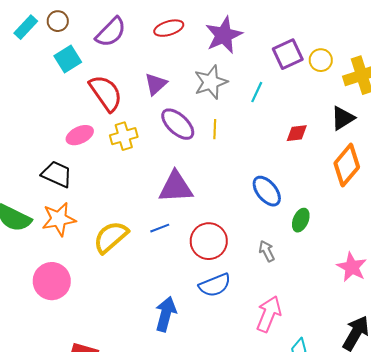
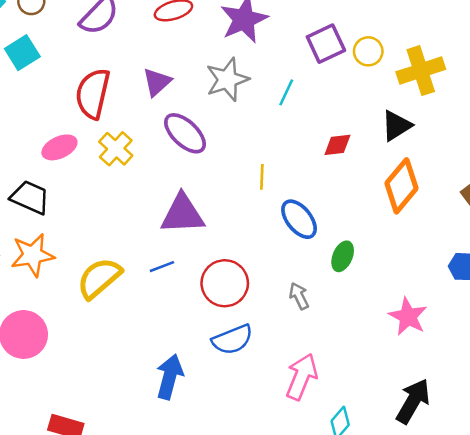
cyan square: (68, 59) -> (22, 53), moved
red semicircle: (106, 93) -> (93, 94), turned -132
yellow line: (215, 129) -> (262, 177), moved
yellow cross: (124, 136) -> (116, 149), turned -32

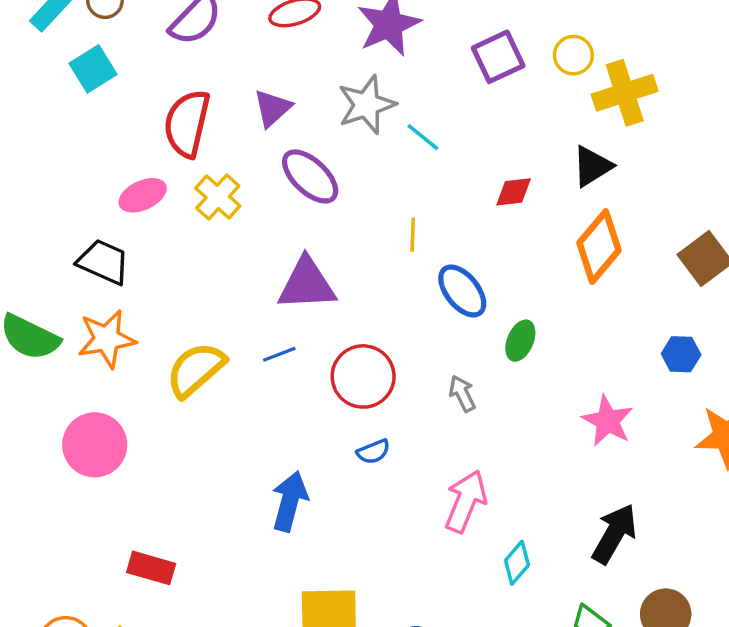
yellow circle: (368, 51) -> (573, 55), moved
cyan line: (286, 92) -> (423, 137), moved, turned -76
blue semicircle: (232, 340) -> (373, 452), size x0.6

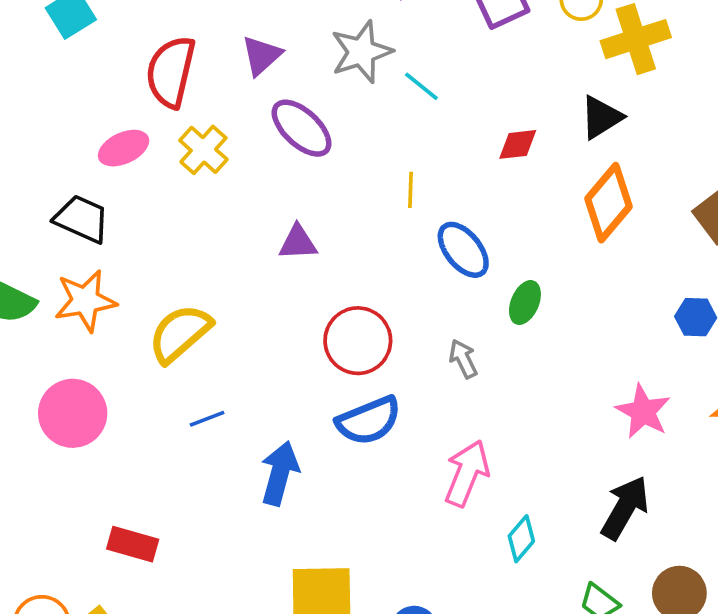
purple triangle: (307, 284) -> (298, 243), size x0.6
blue line: (279, 354) -> (207, 419), moved
pink star: (608, 421) -> (643, 411), moved
blue semicircle: (373, 452) -> (369, 421), size x1.8

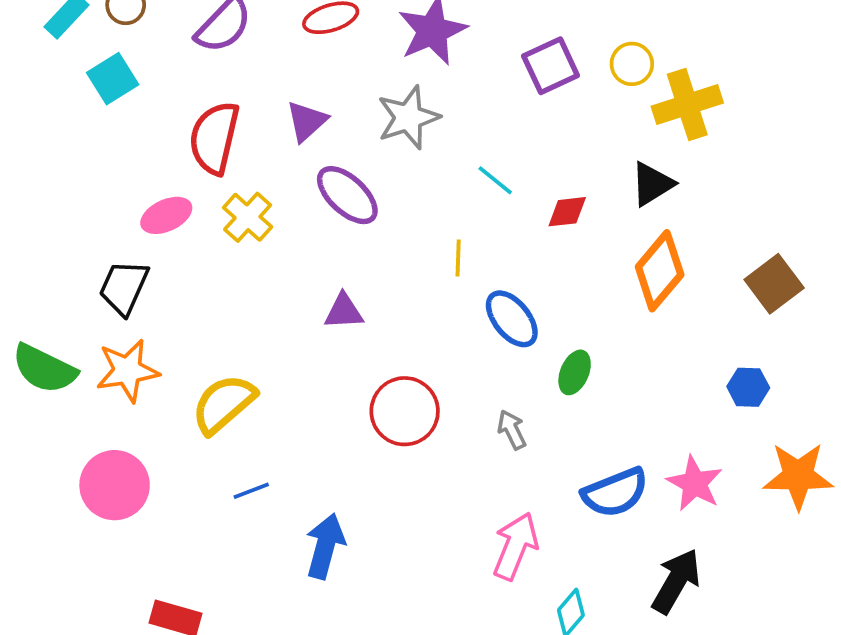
cyan line: (421, 86) -> (495, 180), moved
black trapezoid: (82, 219) -> (124, 287), turned -90
blue semicircle: (369, 421) -> (615, 493), moved

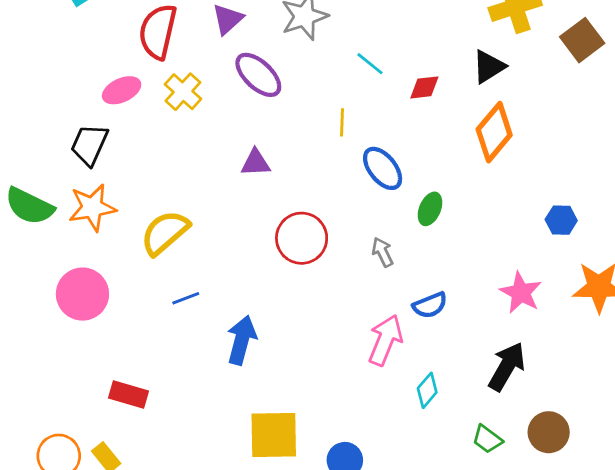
brown square: (774, 284) -> (582, 40), moved
blue semicircle: (615, 493) -> (430, 305), moved, size x0.7

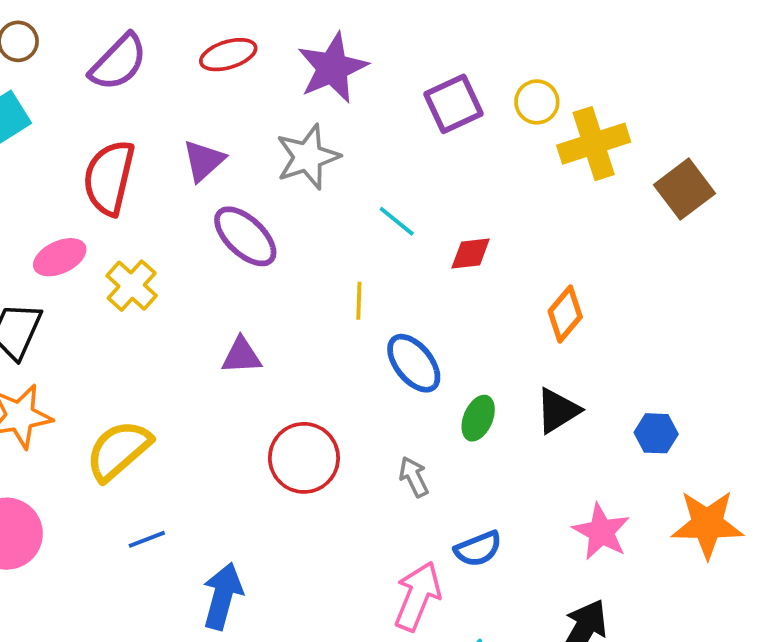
black triangle: (489, 67) -> (558, 411), moved
yellow cross: (183, 92) -> (132, 286), moved
orange diamond: (494, 132) -> (565, 314), size x0.7

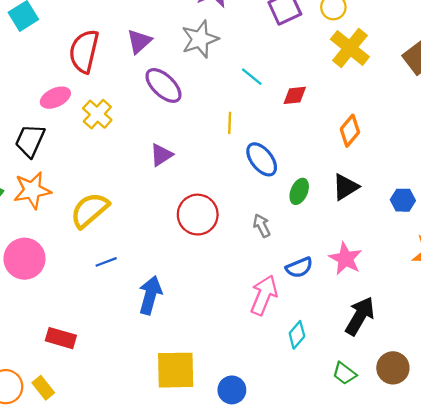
yellow cross: (594, 144) -> (350, 48), moved, turned -33
purple triangle: (241, 356) -> (161, 155), turned -30
pink star: (601, 532) -> (346, 259), moved

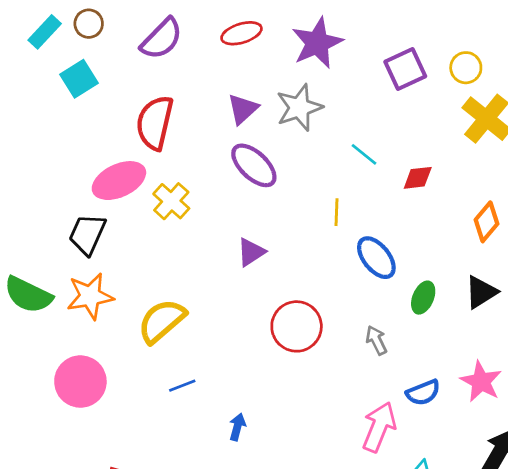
purple triangle: (139, 41) -> (243, 109), moved
pink ellipse: (55, 98) -> (119, 181), size x1.4
blue arrow: (150, 295) -> (237, 427), size x0.6

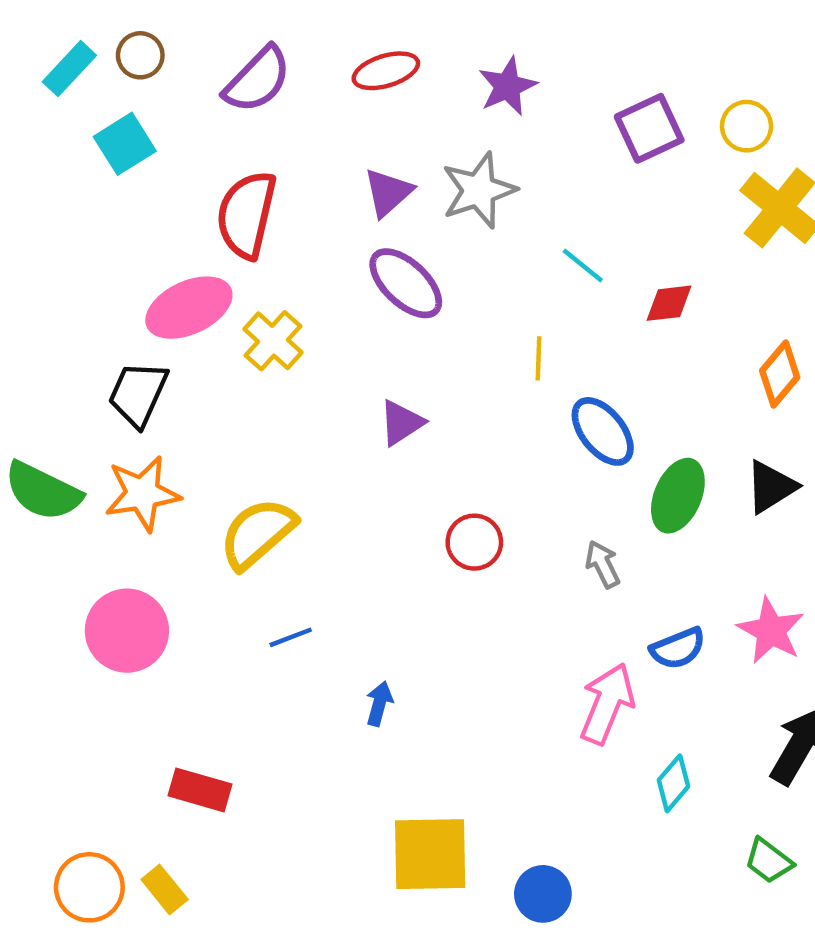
purple star: (317, 43) -> (508, 86), size x0.7
green ellipse: (423, 298) -> (678, 496), size x1.4
red circle: (297, 326) -> (474, 542), size x0.7

